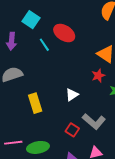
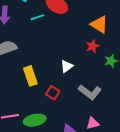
cyan line: (44, 45) -> (37, 17), turned -72
red square: (72, 130) -> (53, 93), moved

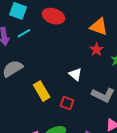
cyan line: (37, 17) -> (24, 33), moved
white triangle: (67, 66) -> (75, 74), turned -32

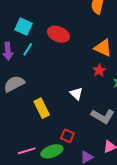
cyan line: (24, 33) -> (28, 49), turned -32
red square: (67, 103) -> (67, 136), moved

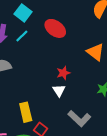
red star: (99, 70) -> (63, 73), moved
yellow rectangle: (42, 108) -> (26, 112), moved

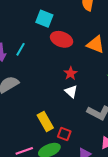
cyan square: (23, 13) -> (44, 19), moved
red ellipse: (55, 28) -> (62, 39), moved

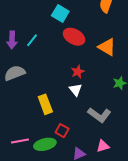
yellow rectangle: (45, 122) -> (45, 104), moved

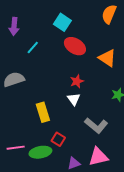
purple arrow: (12, 40) -> (14, 26), moved
pink triangle: (103, 146) -> (98, 157), size x1.5

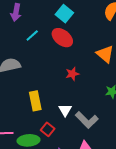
red ellipse: (75, 46) -> (62, 38), moved
white triangle: (74, 99) -> (65, 110), moved

